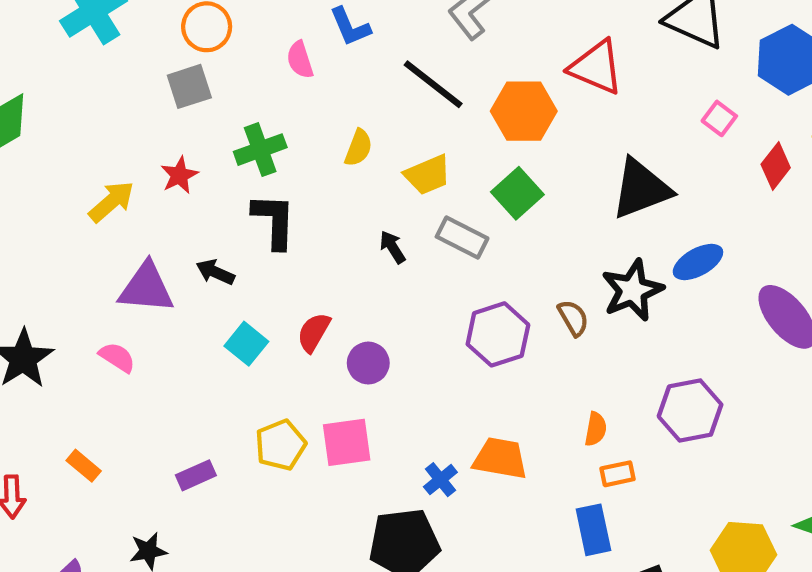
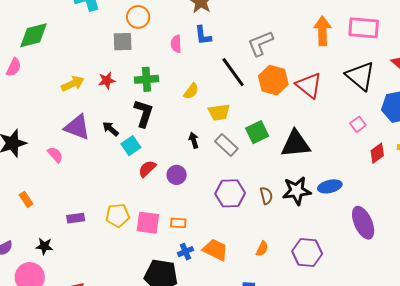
orange hexagon: (524, 111) -> (273, 80), moved
black triangle: (641, 189) -> (296, 144), moved
cyan square: (246, 344) -> (131, 146), moved
purple circle: (368, 363) -> (177, 175), moved
orange rectangle: (617, 474) -> (178, 223), moved

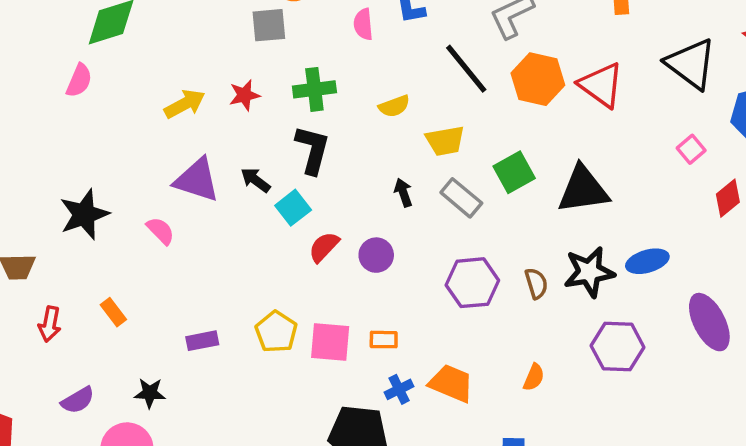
yellow semicircle: (191, 91) -> (394, 106), turned 36
yellow pentagon: (118, 215) -> (276, 332), turned -30
purple hexagon: (307, 253) -> (618, 346), moved

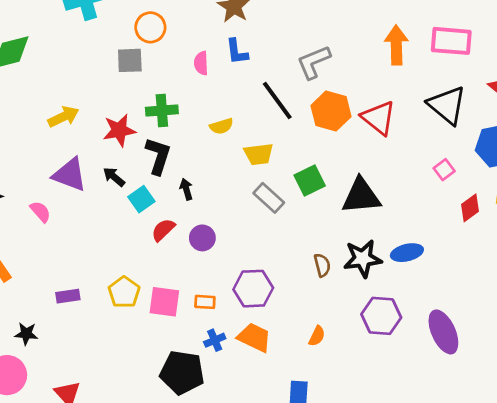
red star: (244, 95) -> (119, 130), moved, size x1.4
black arrow: (403, 193) -> (186, 189), moved
purple hexagon: (472, 283) -> (253, 289), moved
purple ellipse: (709, 322) -> (443, 332), moved

